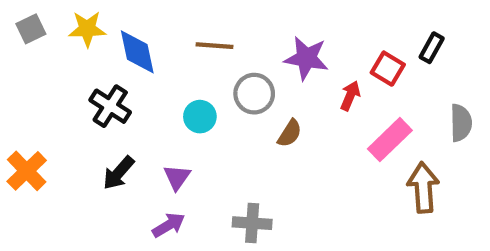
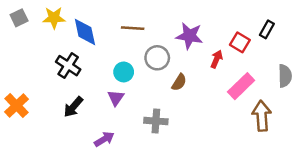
purple triangle: (177, 177) -> (116, 98), moved
gray cross: (252, 223) -> (156, 121), moved

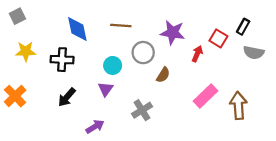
yellow star: (54, 18) -> (26, 51), moved
black cross: (68, 66) -> (62, 60), turned -30
gray semicircle: (285, 76) -> (254, 53), moved, turned 102
pink rectangle: (241, 86) -> (205, 96), moved
gray cross: (156, 121) -> (142, 110), turned -36

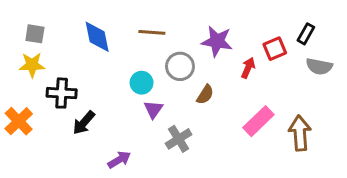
gray square: (17, 16) -> (35, 34), moved, turned 35
red square: (218, 38) -> (275, 49), turned 36
black cross: (62, 60) -> (62, 93), moved
purple triangle: (106, 89) -> (153, 109), moved

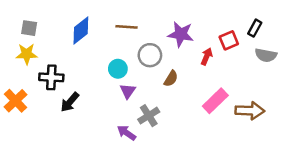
blue diamond: (97, 37) -> (81, 31), turned 64
brown arrow: (300, 133) -> (250, 111), turned 96
purple arrow: (119, 160) -> (126, 133), moved, turned -114

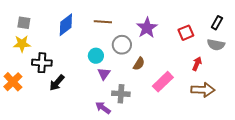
black rectangle: (255, 28) -> (217, 23), moved
purple star: (181, 34) -> (147, 28), turned 30
red arrow: (207, 56) -> (197, 64), moved
pink rectangle: (215, 101) -> (163, 82), moved
gray cross: (149, 116) -> (121, 94), turned 36

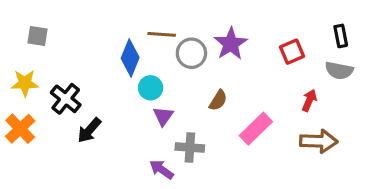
black rectangle: (217, 23) -> (341, 36), turned -40
blue diamond: (66, 25) -> (130, 58), moved, turned -30
yellow star: (22, 44) -> (25, 83), moved
gray circle: (122, 45) -> (191, 53), moved
black cross: (42, 63) -> (66, 99), turned 36

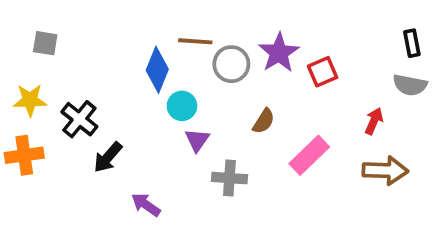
red square: (292, 52) -> (323, 72), moved
orange cross: (20, 129) -> (24, 155), turned 36
purple arrow: (162, 169) -> (146, 205), moved

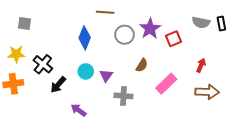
brown line: (195, 41) -> (105, 12), moved
gray semicircle: (410, 85) -> (201, 22), moved
cyan circle: (182, 106) -> (86, 71), moved

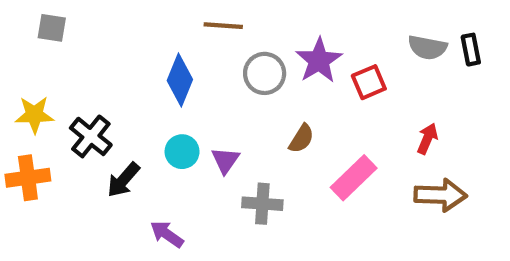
gray square: (24, 23) -> (52, 28), moved

